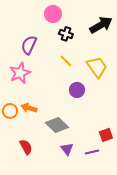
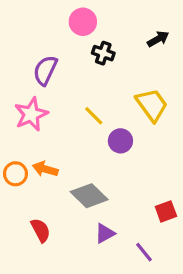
black arrow: (101, 25) -> (158, 39), size x0.6
yellow line: (66, 61) -> (94, 116), moved
purple triangle: (67, 149) -> (105, 233), turned 40
purple line: (92, 152) -> (144, 252), moved, turned 64

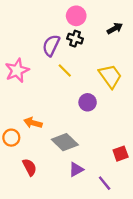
pink circle: (83, 22) -> (76, 16), moved
purple semicircle: (45, 70) -> (51, 45), moved
pink star: (31, 114) -> (17, 70), moved
yellow line: (94, 116) -> (65, 70), moved
orange circle: (15, 174) -> (11, 138), moved

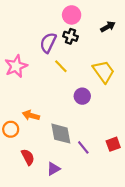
gray diamond: (65, 142) -> (61, 134), turned 35
purple triangle: (76, 169) -> (53, 169), moved
purple line: (105, 183) -> (83, 147), moved

